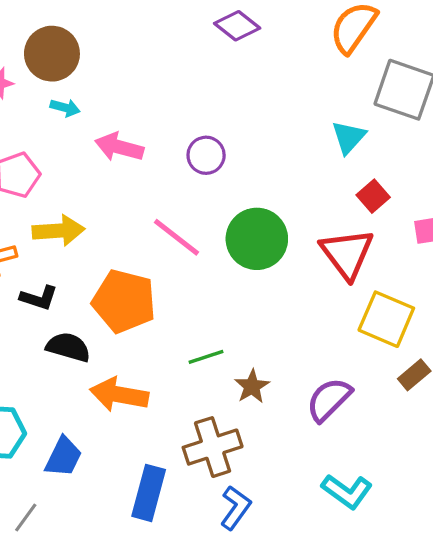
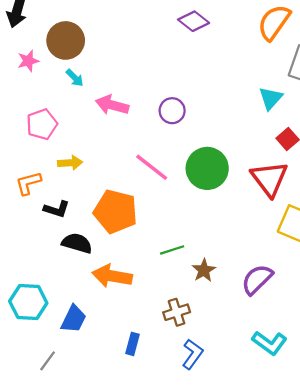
cyan arrow: (65, 108) -> (75, 78), turned 30
yellow arrow: (58, 231) -> (70, 163), size x0.7
brown cross: (213, 447) -> (177, 312), size x0.7
blue rectangle: (149, 493) -> (132, 344), size x0.6

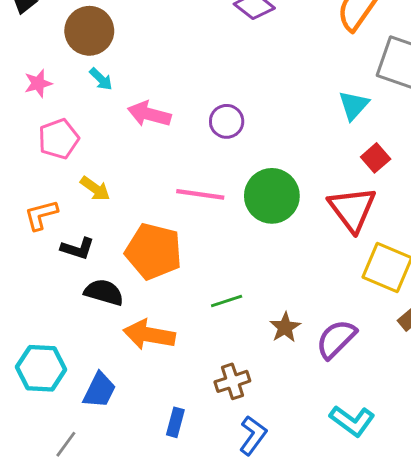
pink star: (28, 61) -> (38, 83), moved
yellow arrow: (70, 163) -> (95, 189), turned 40
pink line: (152, 167) -> (200, 194), turned -30
brown star: (204, 270) -> (285, 327), moved

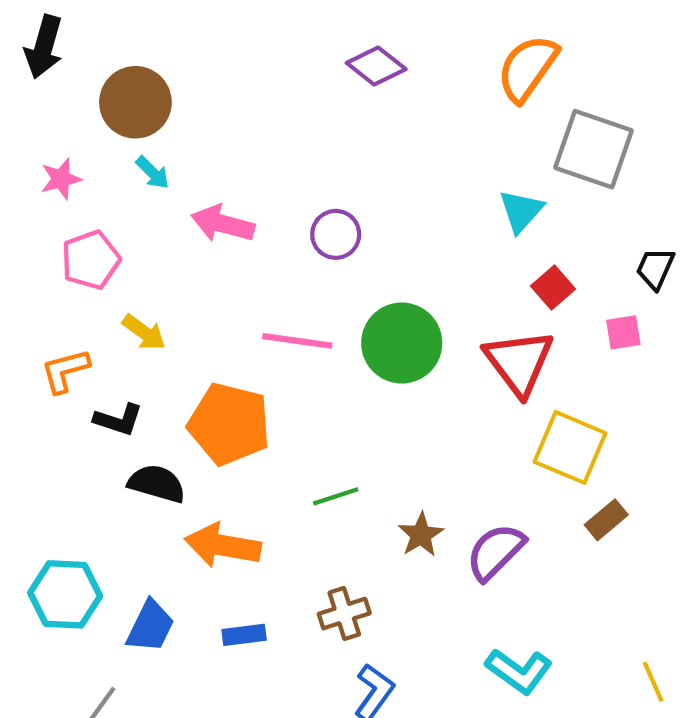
blue rectangle: (175, 422) -> (244, 635), moved, turned 68

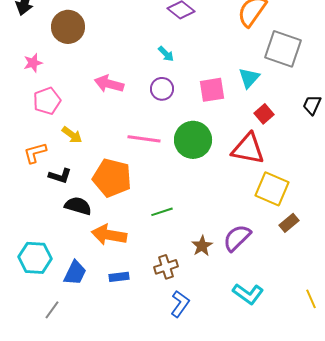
cyan arrow: (152, 173) -> (166, 54), moved
pink square: (623, 332) -> (212, 90), moved, size x1.5
red triangle: (519, 362) -> (248, 149), turned -42
brown star: (421, 535) -> (202, 246), moved

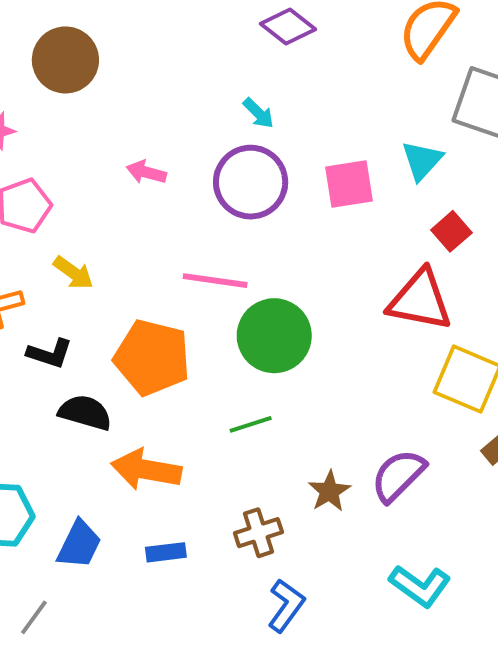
pink arrow: (109, 84) -> (146, 172), size x0.7
purple circle: (162, 89) -> (251, 182), size x1.6
green circle: (193, 140) -> (274, 336), moved

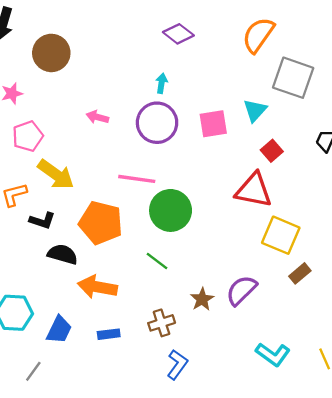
cyan arrow: (258, 113) -> (162, 83), turned -126
yellow arrow: (73, 273) -> (56, 174), size x1.6
green line: (251, 424) -> (157, 261), turned 55
cyan L-shape: (420, 586) -> (273, 354), moved

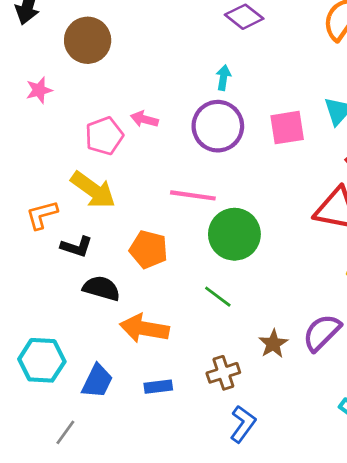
pink pentagon: (28, 136) -> (104, 136), moved
orange pentagon: (101, 223) -> (149, 249), size x0.7

